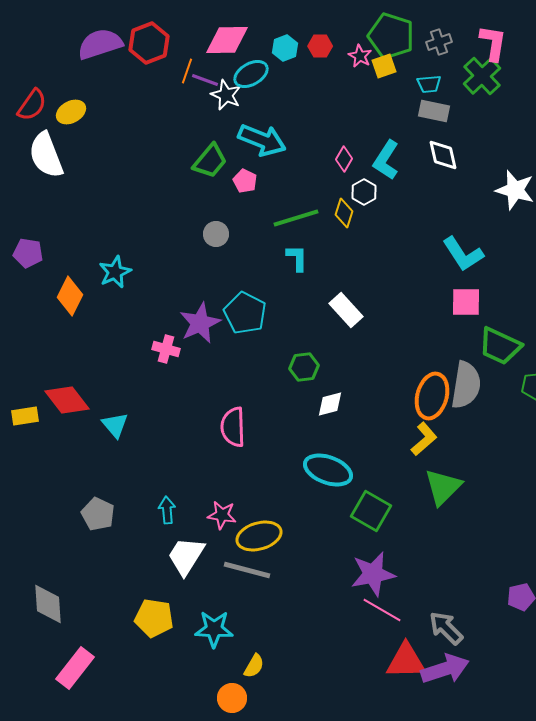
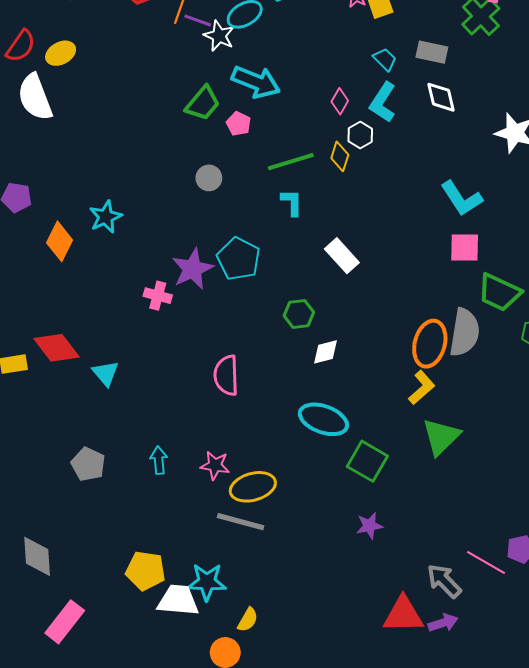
cyan trapezoid: (429, 84) -> (385, 59), moved, turned -130
white trapezoid: (186, 556) -> (178, 600), moved, turned 63
purple star: (373, 574) -> (369, 526), size x0.6
pink line: (382, 610) -> (486, 562), moved
purple arrow: (445, 669) -> (443, 623), size x0.6

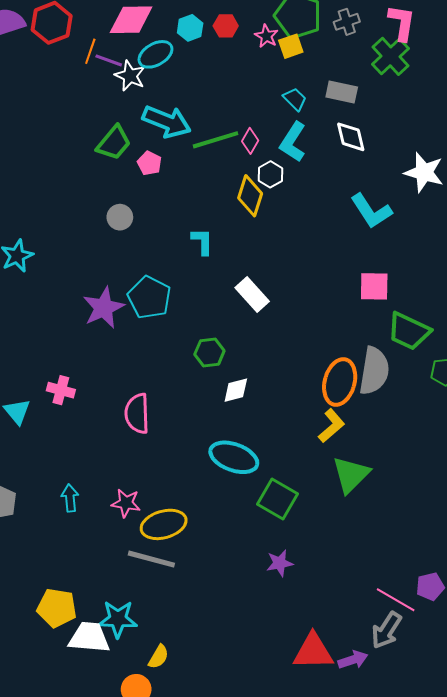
yellow diamond: (340, 156) -> (250, 196), size x1.4
green line: (291, 162) -> (215, 140), moved
cyan L-shape: (461, 198) -> (371, 211), moved
pink cross: (158, 296) -> (61, 390), moved
gray arrow: (444, 581) -> (386, 630), moved, turned -102

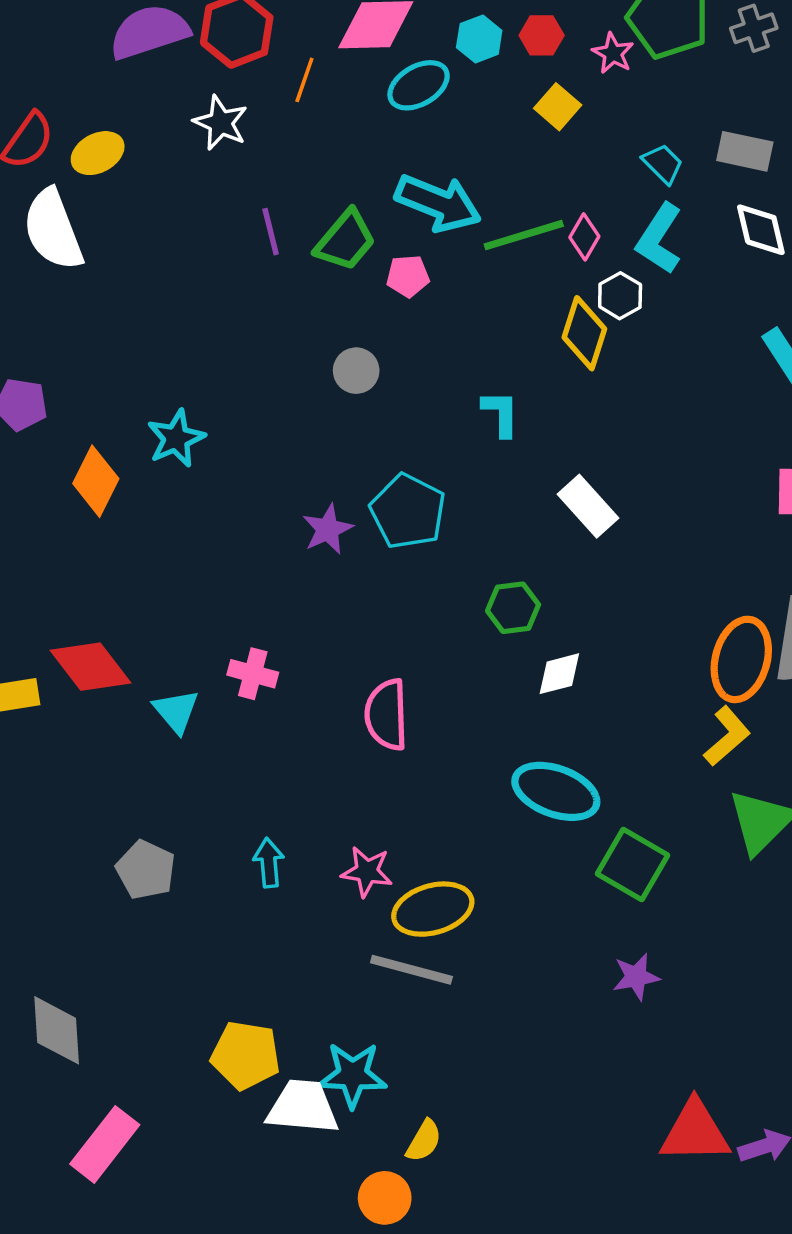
yellow square: (291, 46) -> (558, 107), moved, turned -30
purple line: (109, 60) -> (271, 232), moved, turned 56
white star: (130, 76) -> (221, 123), moved
pink pentagon: (149, 163) -> (408, 276), turned -30
purple star: (104, 308) -> (328, 529), size x0.7

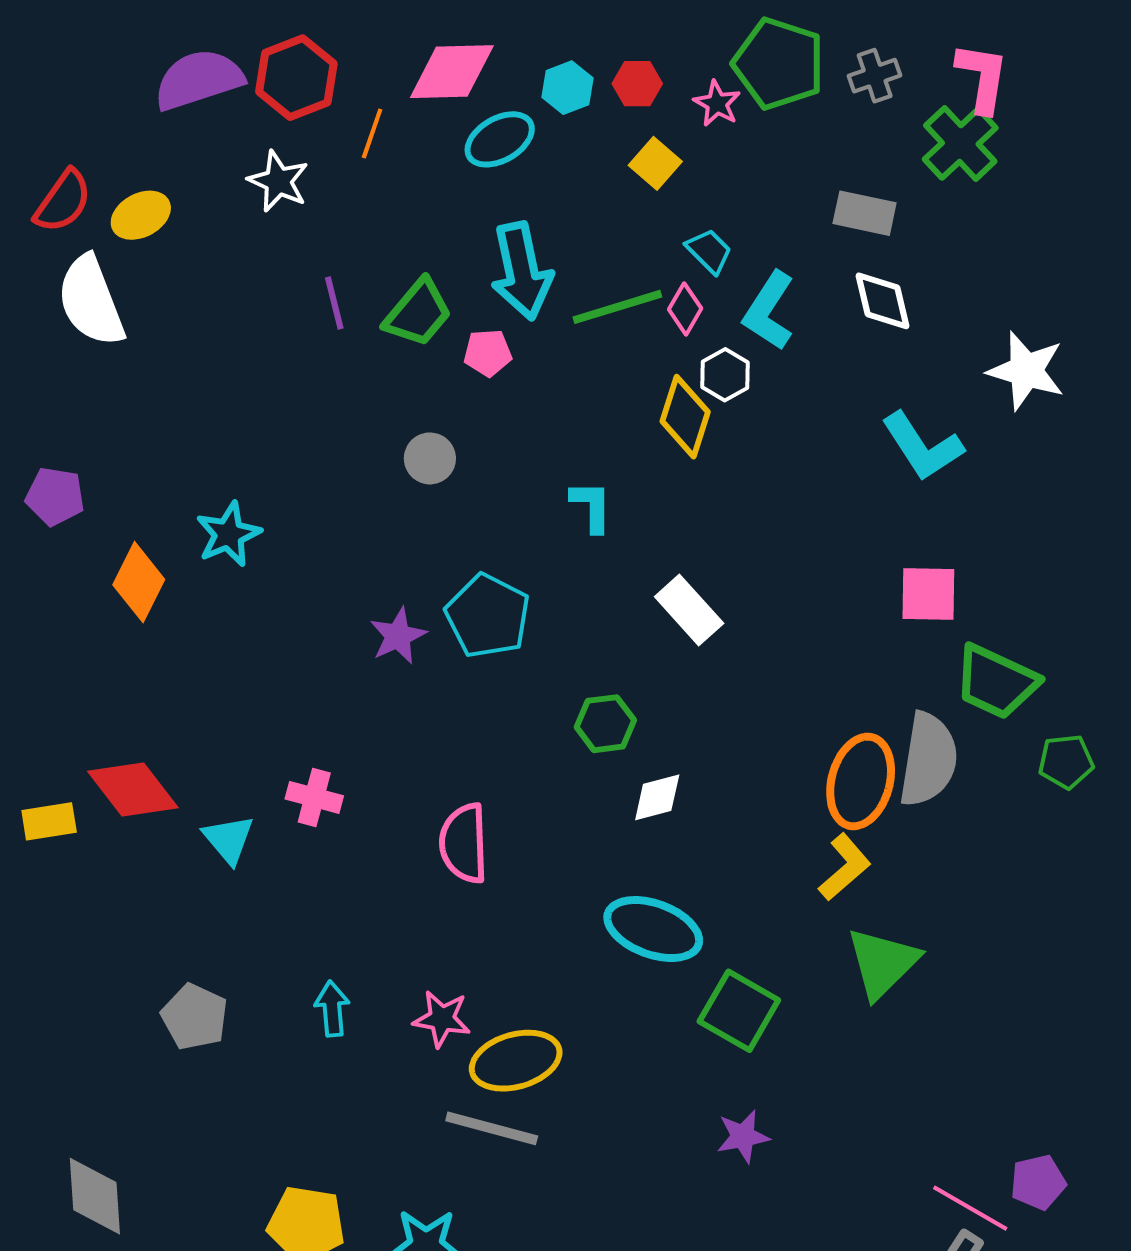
cyan trapezoid: (663, 164) -> (709, 251), moved
cyan arrow: (438, 203) -> (522, 271), turned 56

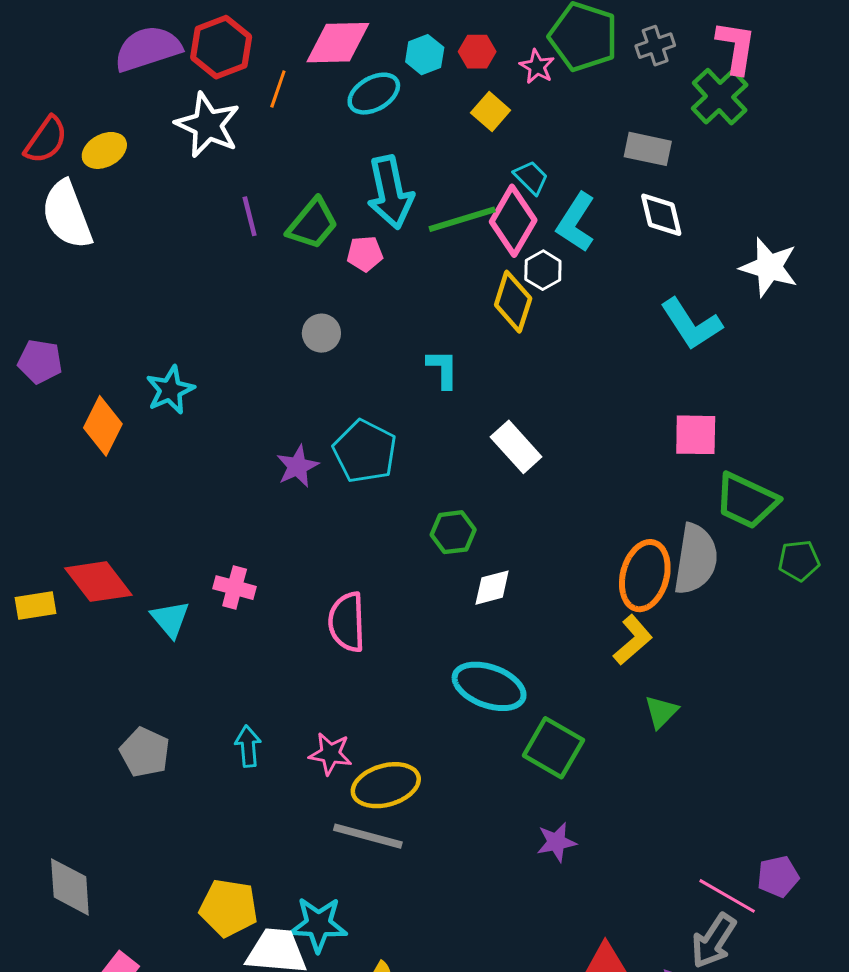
white star: (278, 181) -> (208, 125), size x1.4
pink diamond: (685, 309) -> (513, 221), size x1.8
green triangle: (883, 963) -> (661, 712), size x0.6

